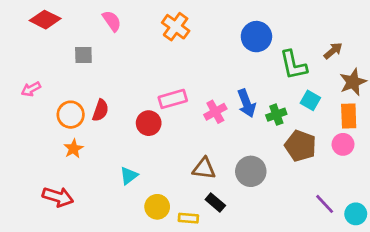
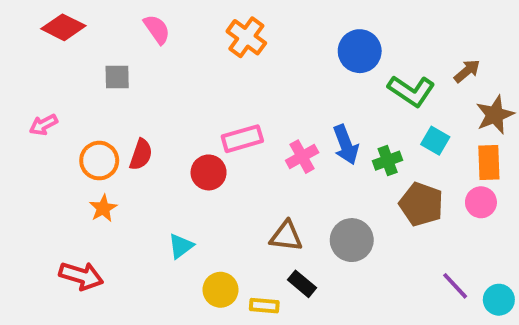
green L-shape: (293, 65) -> (411, 91), turned -44

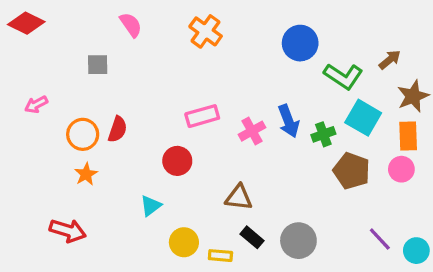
red diamond: (63, 27) -> (26, 23), moved
cyan square: (435, 141) -> (363, 118), size x1.5
red circle: (209, 172) -> (177, 161), moved
gray circle: (352, 240) -> (298, 241), moved

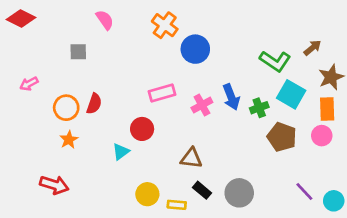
blue circle: (300, 43) -> (195, 49), moved
cyan triangle: (151, 206) -> (121, 152), moved

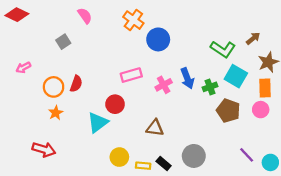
gray square: (78, 52) -> (63, 42), turned -32
cyan triangle: (121, 152) -> (98, 123), size x1.5
black rectangle: (202, 190) -> (164, 164), moved

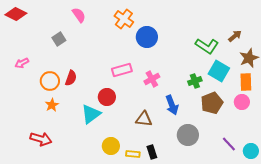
blue arrow: (187, 78) -> (172, 105), moved
brown pentagon: (228, 111) -> (212, 103), turned 30
gray circle: (194, 156) -> (188, 135), moved
black rectangle: (164, 164) -> (152, 152), turned 32

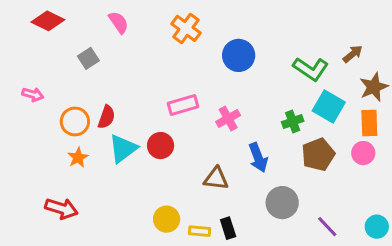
red diamond: (16, 14) -> (48, 21), moved
blue circle: (147, 37) -> (239, 55), moved
pink arrow: (22, 63) -> (33, 94), turned -136
cyan triangle: (91, 114) -> (123, 149), moved
purple line: (229, 144) -> (327, 227), moved

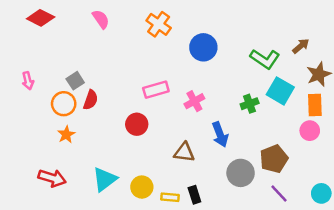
gray square: (88, 58) -> (75, 81), moved
pink arrow: (33, 94) -> (28, 81), turned 60
cyan triangle: (123, 149) -> (105, 179), moved
brown pentagon: (318, 155) -> (274, 159), moved

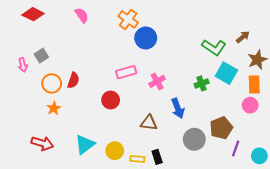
blue circle: (203, 47) -> (146, 38), moved
gray square: (75, 81) -> (41, 56), moved
purple line: (279, 193) -> (236, 149), moved, turned 63

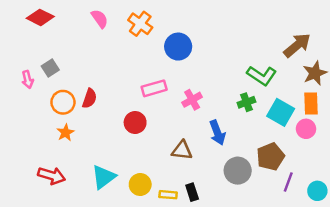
orange cross: (128, 19) -> (140, 24), moved
brown arrow: (243, 37) -> (297, 45), size x1.6
green L-shape: (214, 47) -> (262, 76), moved
cyan square: (226, 73) -> (281, 112), moved

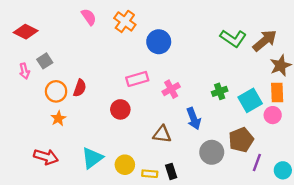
red diamond: (40, 17) -> (26, 32), moved
green L-shape: (262, 76) -> (233, 38), moved
cyan square: (281, 112) -> (250, 100), turned 30

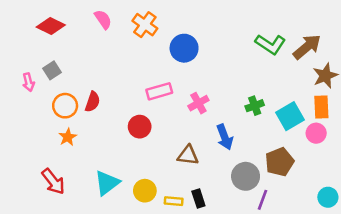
red diamond: (26, 32) -> (51, 26), moved
red arrow: (46, 157) -> (53, 182), turned 35
purple line: (257, 162) -> (263, 200), moved

